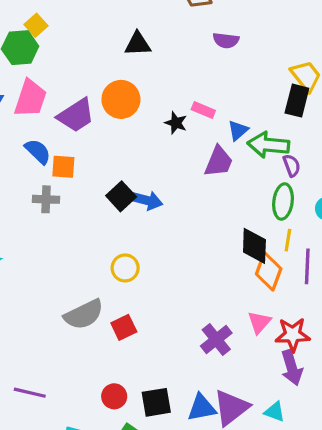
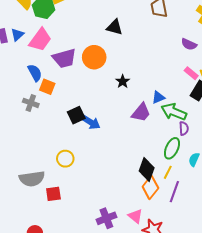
purple semicircle: (226, 40) -> (189, 44), moved
pink rectangle: (203, 110) -> (191, 73), moved
pink triangle: (259, 322) -> (135, 216), turned -49

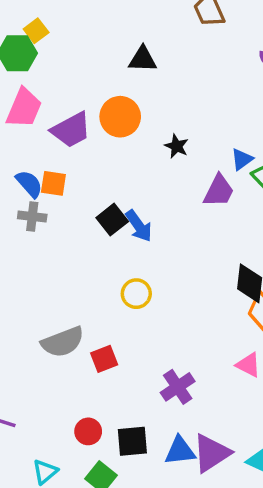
blue semicircle: (35, 73) -> (29, 184), moved
blue arrow: (91, 122) -> (139, 226), turned 36
yellow circle: (65, 159) -> (136, 294), moved
purple cross: (106, 218) -> (178, 387), moved

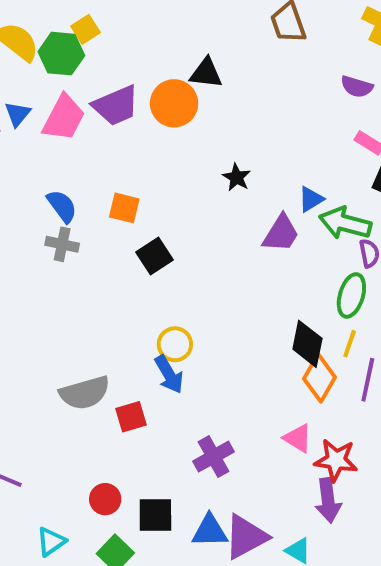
orange circle: (120, 117) -> (174, 103), moved
purple trapezoid: (71, 130) -> (116, 106), moved
orange square: (53, 183) -> (124, 208), moved
blue arrow: (139, 226) -> (169, 374), moved

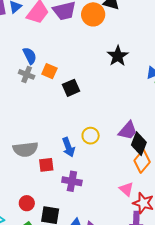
black star: (237, 177) -> (118, 56), size x1.5
orange square: (124, 208) -> (49, 71), moved
purple trapezoid: (281, 233) -> (128, 131), moved
yellow circle: (175, 344) -> (91, 136), moved
purple cross: (213, 457) -> (72, 181), moved, turned 30

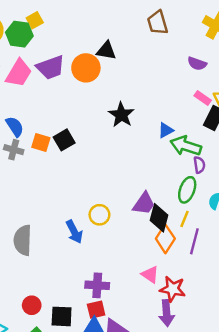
black square: (71, 88) -> (64, 140), moved
gray semicircle: (25, 149) -> (23, 240), turned 105
red square: (46, 165) -> (96, 310), moved
purple cross: (72, 181) -> (97, 285), moved

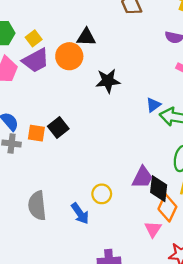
yellow square: (35, 20) -> (34, 38), moved
black star: (121, 115) -> (108, 81), moved, turned -30
gray semicircle: (23, 240) -> (37, 206), moved
pink triangle: (150, 275) -> (153, 229), moved, turned 36

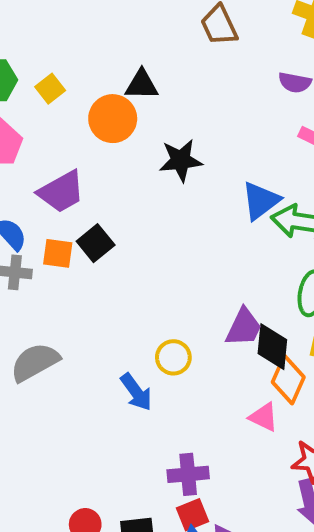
purple trapezoid: (36, 60) -> (61, 192), moved
blue triangle: (153, 105) -> (261, 201), size x1.5
gray semicircle: (37, 206) -> (35, 362), moved, turned 68
pink triangle: (153, 229) -> (264, 417), turned -36

